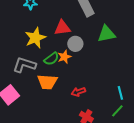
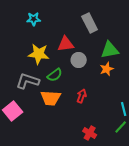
yellow star: (35, 38) -> (39, 54), turned 30
orange star: (64, 57) -> (107, 69), moved
red arrow: (78, 92) -> (82, 96), moved, turned 128

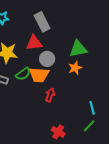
gray rectangle: (90, 23) -> (42, 22), moved
orange trapezoid: (51, 98) -> (39, 75), moved

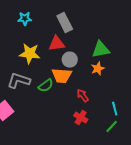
green semicircle: (23, 74) -> (46, 86), moved
red arrow: (50, 95) -> (83, 96), moved, turned -56
red cross: (58, 132) -> (81, 118), moved

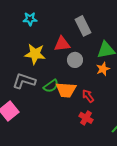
gray rectangle: (65, 23) -> (83, 26), moved
orange trapezoid: (62, 76) -> (66, 90), moved

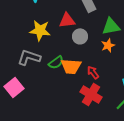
red cross: (86, 118) -> (91, 94), size x1.5

